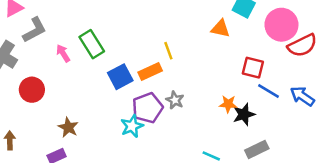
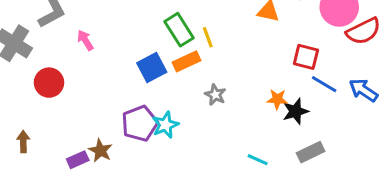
green rectangle: (92, 44) -> (179, 30), moved
purple pentagon: (148, 108) -> (140, 123), moved
brown star: (68, 127) -> (100, 151), moved

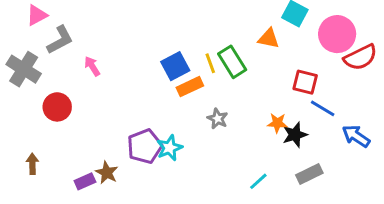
green rectangle: (179, 30) -> (232, 62), moved
blue square: (152, 67) -> (175, 66), moved
blue arrow: (363, 90) -> (356, 136), moved
cyan line: (258, 160) -> (258, 181), turned -66

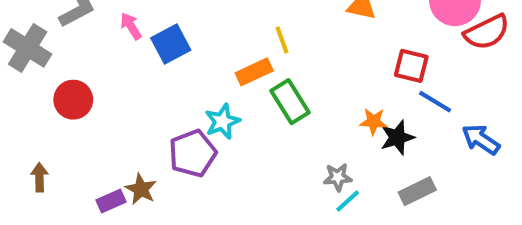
green rectangle: (232, 62) -> (290, 102), moved
pink arrow: (92, 66) -> (131, 26), moved
blue square: (175, 66) -> (171, 44), moved
gray star: (218, 119) -> (338, 177), moved, turned -30
cyan star: (169, 148) -> (222, 122), moved

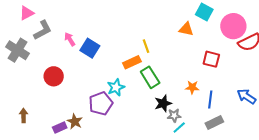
blue square: (171, 44) -> (90, 48), turned -30
red circle: (73, 100) -> (54, 76), moved
blue line: (435, 102) -> (210, 99), moved, turned 66
black star: (397, 137) -> (163, 103), moved

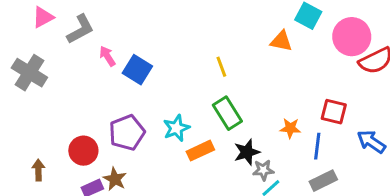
gray L-shape: (43, 30) -> (80, 29), moved
red square: (211, 59) -> (334, 112), moved
orange rectangle: (132, 62) -> (200, 151), moved
red circle: (54, 76) -> (83, 151), moved
purple pentagon: (101, 103) -> (127, 133), moved

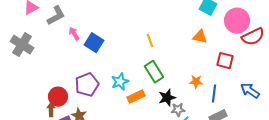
orange triangle: (281, 41) -> (200, 37), moved
red square: (334, 112) -> (225, 61), moved
brown arrow: (38, 170) -> (51, 110), moved

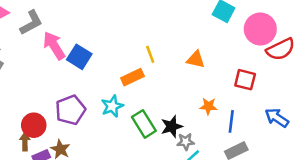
pink arrow: (74, 34) -> (54, 45), size x1.6
orange triangle: (200, 37) -> (196, 59), moved
green rectangle: (154, 72) -> (144, 124), moved
orange rectangle: (136, 97) -> (132, 77), moved

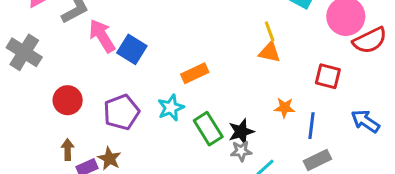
yellow line: (150, 54) -> (270, 31), moved
red circle: (34, 125) -> (68, 100), moved
gray star: (186, 142) -> (241, 151), moved

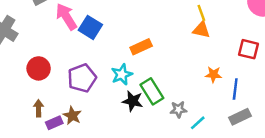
black star: (241, 132) -> (133, 101), moved, turned 30

